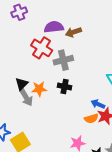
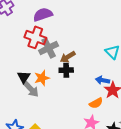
brown arrow: (73, 32) -> (68, 57), moved
gray cross: (63, 60) -> (49, 48), moved
orange semicircle: (91, 119) -> (96, 103), moved

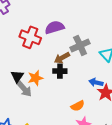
purple semicircle: (43, 14) -> (55, 27), moved
gray cross: (49, 48) -> (80, 45), moved
orange semicircle: (96, 103) -> (78, 106), moved

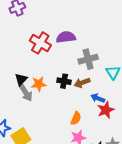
brown arrow: (62, 58) -> (82, 83), moved
orange semicircle: (78, 106) -> (76, 118), turned -48

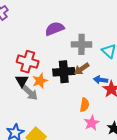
red cross: (40, 43) -> (28, 62), moved
gray cross: (88, 59) -> (82, 44), turned 30
black cross: (64, 81) -> (64, 72), size x1.5

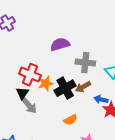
black cross: (64, 72) -> (65, 88), turned -30
orange star: (40, 81) -> (46, 83), moved
orange semicircle: (85, 105) -> (70, 120), moved, turned 48

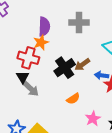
purple semicircle: (60, 44) -> (44, 27), moved, turned 114
gray cross: (85, 63) -> (79, 22), moved
orange star: (46, 83) -> (41, 42), moved

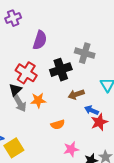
purple semicircle: (44, 27) -> (40, 40), moved
orange star: (41, 42) -> (38, 100), moved
black cross: (65, 68) -> (61, 70), moved

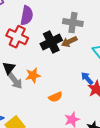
red cross: (26, 73) -> (17, 37), moved
brown arrow: (76, 94) -> (69, 42), moved
blue arrow: (91, 110) -> (87, 78), turned 32

